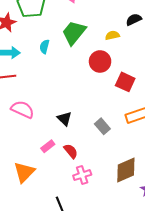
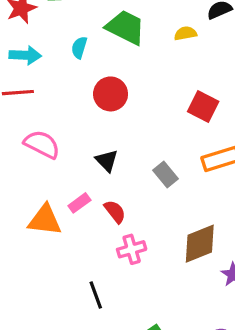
green trapezoid: (74, 33) -> (126, 27), turned 76
red circle: (100, 61) -> (111, 94), moved
orange triangle: (24, 172) -> (45, 220), moved, turned 50

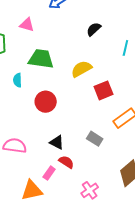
yellow semicircle: (185, 33) -> (81, 69), moved, size x1.5
red square: (203, 107) -> (104, 90), turned -30
red semicircle: (115, 212) -> (66, 162), moved

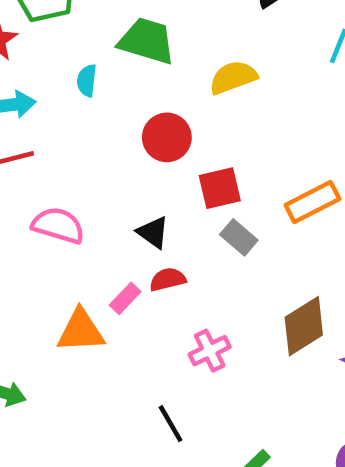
red square: (104, 90) -> (220, 188), moved
red circle: (46, 102) -> (167, 137), moved
red semicircle: (66, 162) -> (168, 279), turned -56

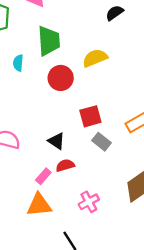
green trapezoid: (147, 41) -> (49, 41), turned 72
red circle: (167, 137) -> (61, 78), moved
orange triangle: (81, 331) -> (39, 205), moved

